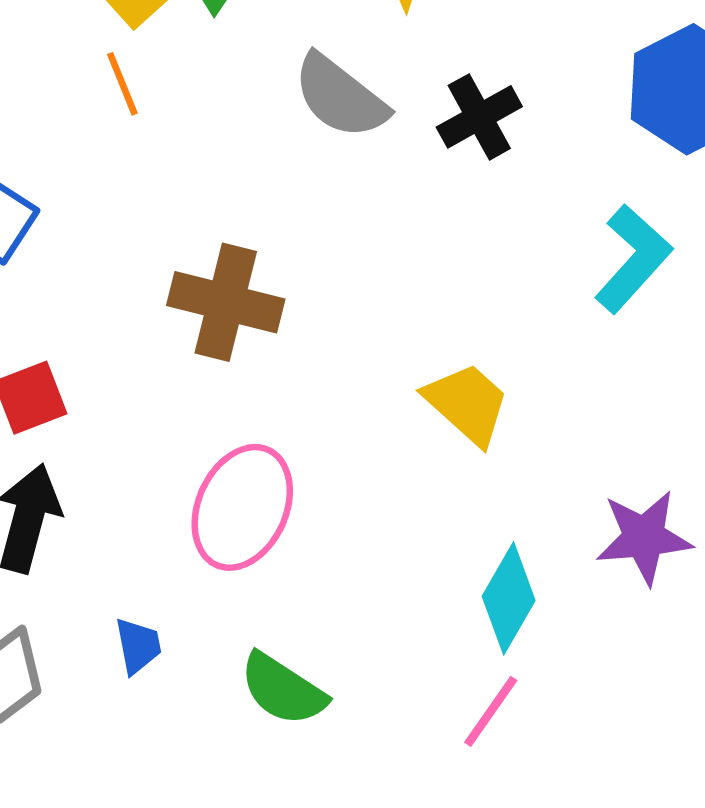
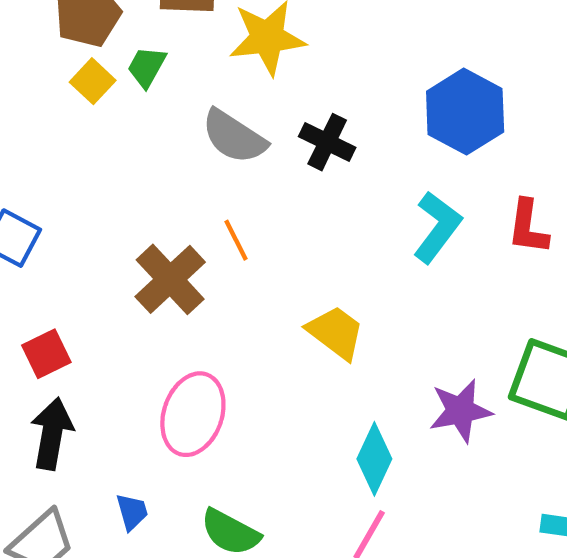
orange line: (122, 84) -> (236, 240), moved
black cross: (479, 117) -> (327, 142), turned -30
brown cross: (226, 302) -> (170, 279), turned 38

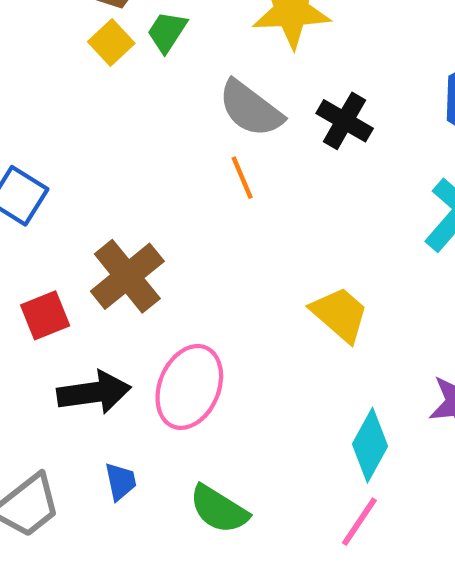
orange line: (236, 240) -> (242, 178), moved
brown cross: (170, 279) -> (127, 276), moved
black arrow: (52, 434) -> (94, 392), moved, turned 68

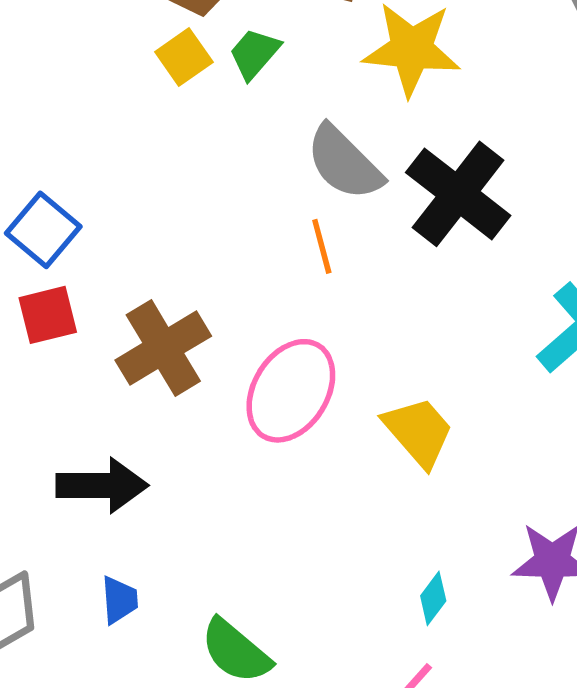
black cross: (345, 121) -> (458, 194), size x1.5
red square: (45, 315) -> (48, 315), moved
pink ellipse: (189, 387) -> (291, 391), moved
cyan diamond: (370, 445) -> (433, 598), size x0.6

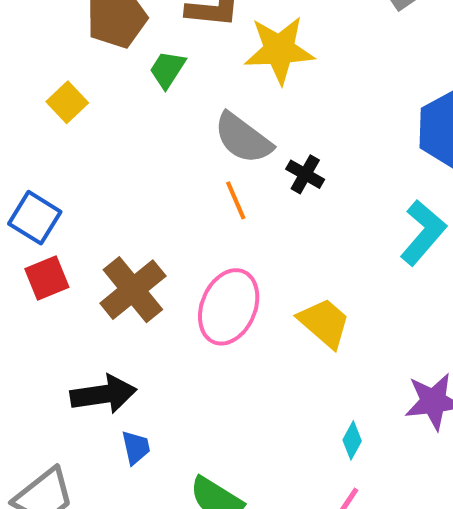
yellow square: (184, 57) -> (67, 102), moved
black cross: (458, 194) -> (305, 174), moved, size x0.5
blue trapezoid: (119, 600) -> (136, 447), moved

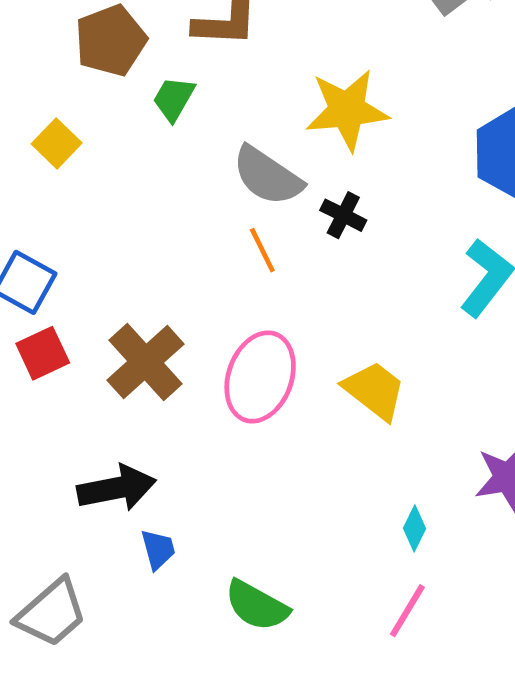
yellow star: (279, 50) -> (347, 110), moved

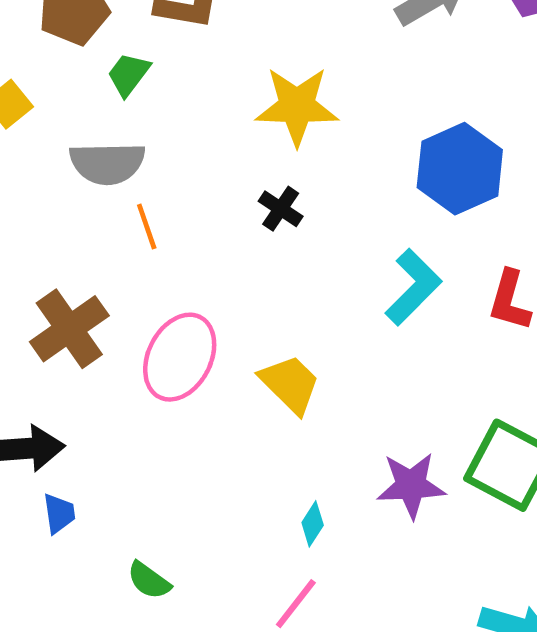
gray semicircle: (267, 176) -> (107, 163), moved, turned -42
orange line: (262, 250) -> (147, 227), moved
green semicircle: (257, 606) -> (149, 580), size x0.7

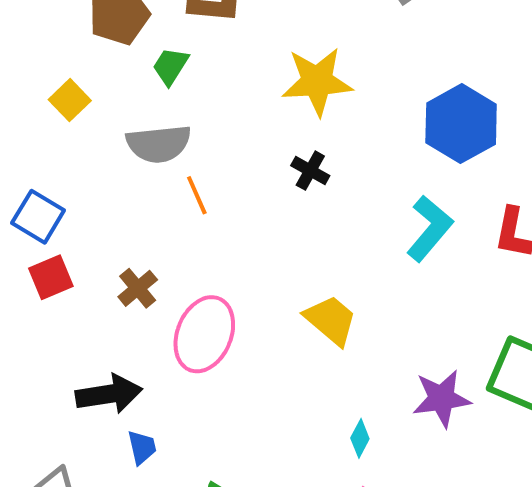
brown cross: (69, 329) -> (138, 288), size x0.6
pink ellipse: (180, 357) -> (204, 334), moved

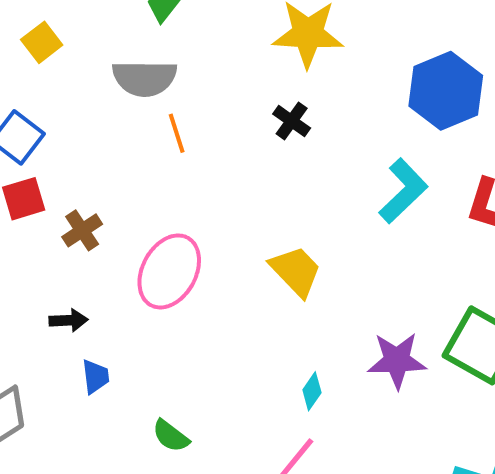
yellow square: (70, 100) -> (42, 42), moved
brown cross: (138, 288) -> (82, 230), moved
black arrow: (109, 394) -> (68, 320), size x0.6

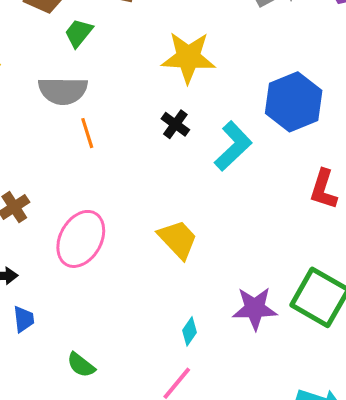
cyan L-shape: (403, 191) -> (233, 146), moved

